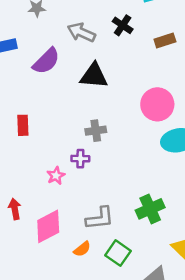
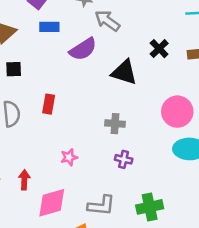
black cross: (123, 25) -> (159, 49), moved
gray arrow: (81, 32) -> (107, 21), moved
purple cross: (80, 159) -> (124, 159), moved

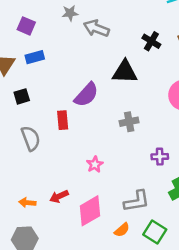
blue rectangle: (49, 27) -> (35, 57), moved
purple semicircle: (83, 49) -> (86, 95), moved
purple cross: (124, 159) -> (160, 157), moved
red arrow: (24, 180) -> (59, 196), turned -102

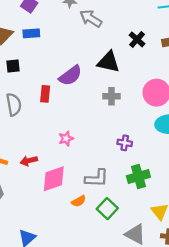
gray cross: (129, 122) -> (111, 96), moved

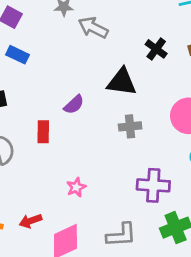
blue rectangle: (31, 33) -> (18, 55), turned 35
purple semicircle: (70, 76) -> (74, 105), size x0.7
purple cross: (125, 143) -> (153, 185), size x1.6

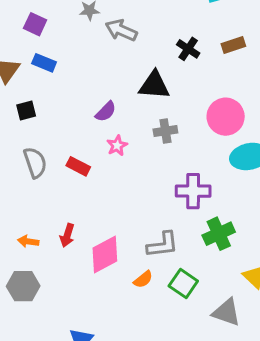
red rectangle: (43, 132) -> (78, 166), moved, turned -60
pink star: (76, 187) -> (117, 146), moved
red arrow: (31, 221) -> (67, 235), turned -50

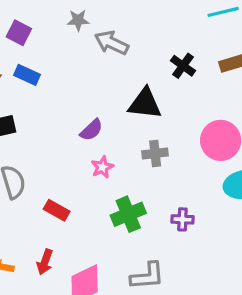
red rectangle: (78, 166) -> (57, 210), moved
purple cross: (193, 191) -> (182, 219), size x0.6
green cross: (219, 234) -> (128, 214), moved

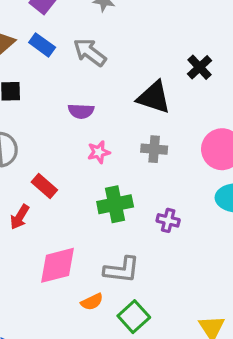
gray arrow: (112, 43) -> (90, 52), moved
purple semicircle: (91, 130) -> (81, 111), moved, turned 35
red arrow: (45, 262) -> (20, 217), moved

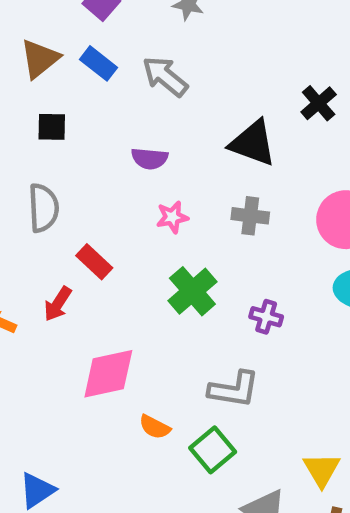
green cross: (115, 204) -> (192, 291), turned -32
gray L-shape: (122, 270) -> (234, 389), moved
orange semicircle: (92, 302) -> (155, 427), turned 50

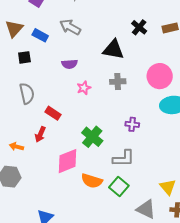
blue rectangle: (99, 63) -> (40, 35), moved
green cross: (192, 291) -> (92, 137), moved
orange semicircle: (155, 427) -> (92, 181), size x1.5

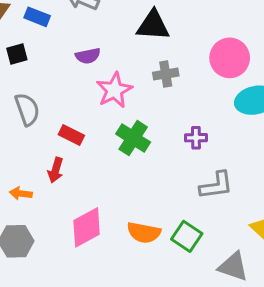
pink star: (84, 88) -> (114, 90), size x1.6
green cross: (92, 137) -> (133, 138), moved
gray L-shape: (124, 158) -> (216, 185), moved
pink diamond: (68, 161) -> (87, 227), moved

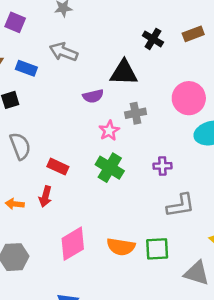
purple semicircle: (88, 56) -> (93, 96), moved
pink star: (114, 90) -> (109, 131), moved, size x0.7
orange arrow: (21, 193) -> (15, 204), moved
green square: (187, 236) -> (157, 249), turned -35

